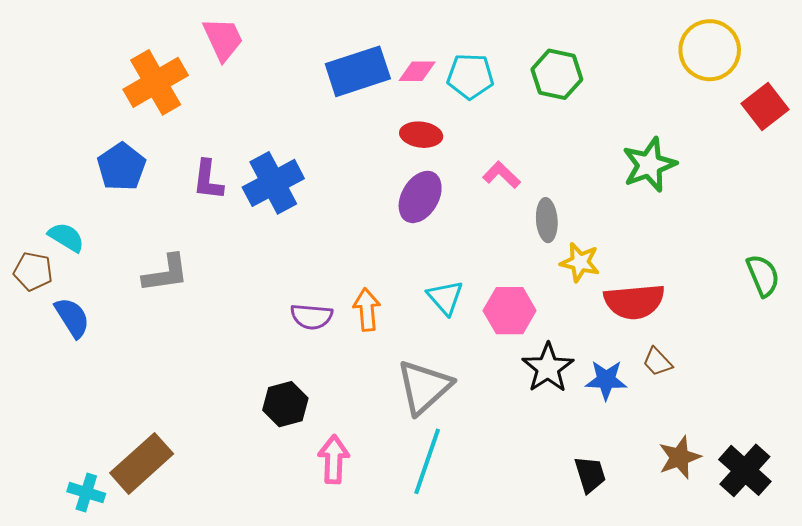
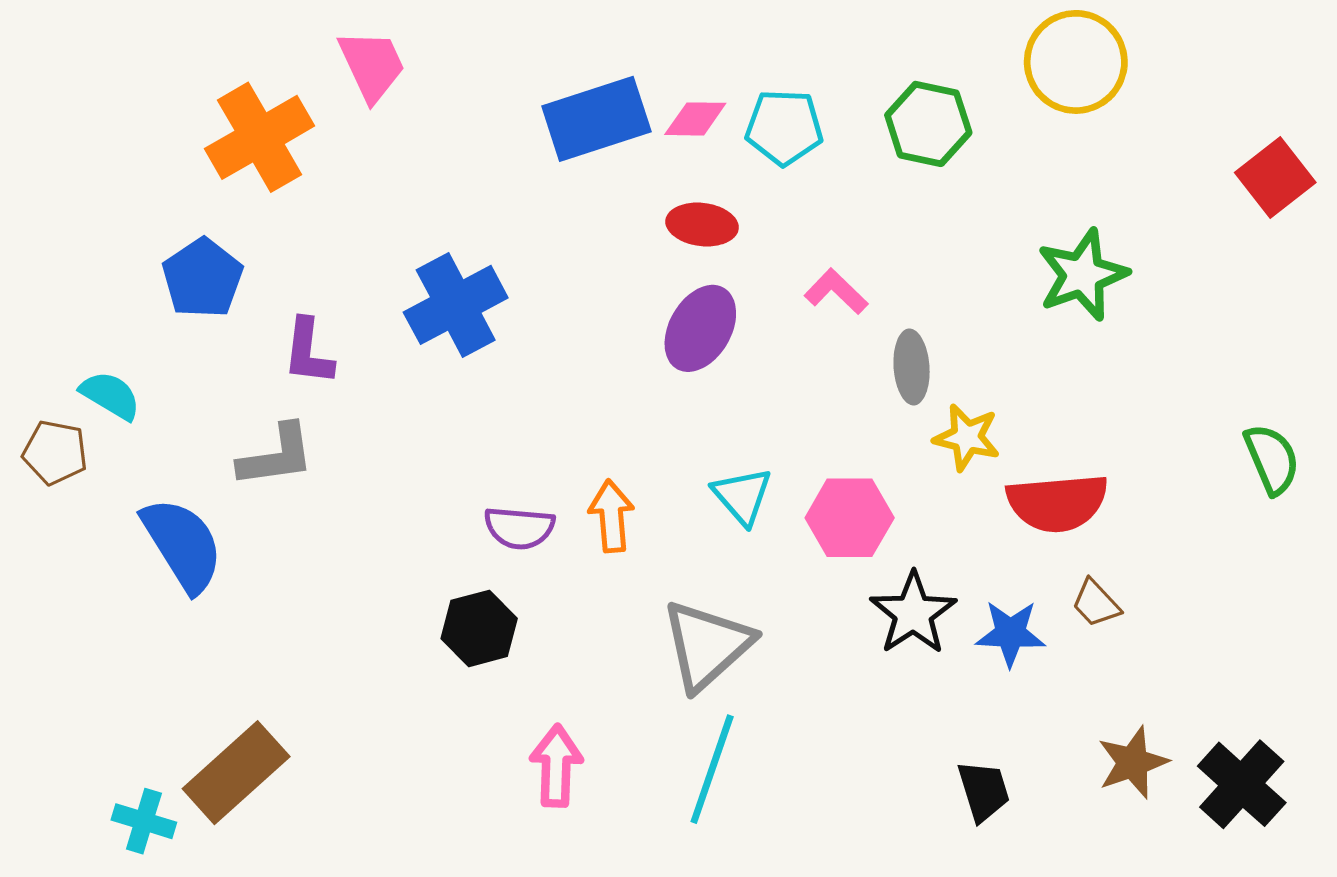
yellow circle: (710, 50) -> (1076, 62), moved
purple L-shape: (208, 180) -> (308, 352), moved
blue semicircle: (72, 318) -> (182, 545), moved, size x1.4
black hexagon: (285, 404) -> (479, 628), moved

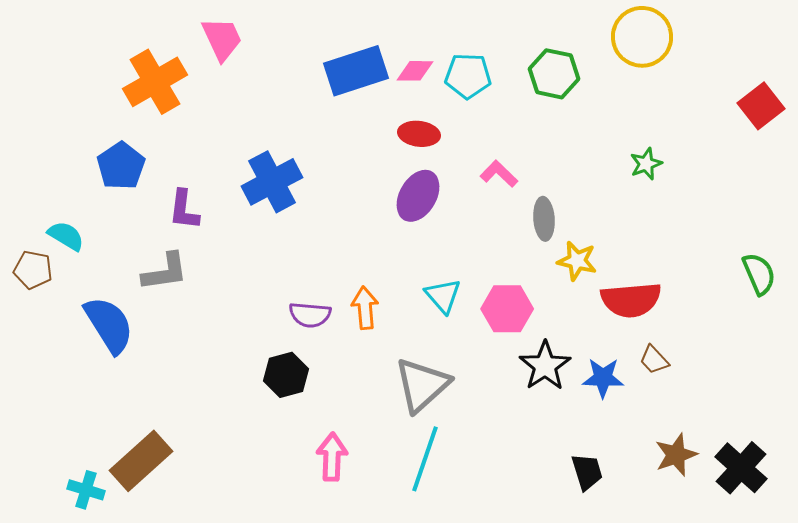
green star: (1082, 275) -> (646, 164), size x0.6

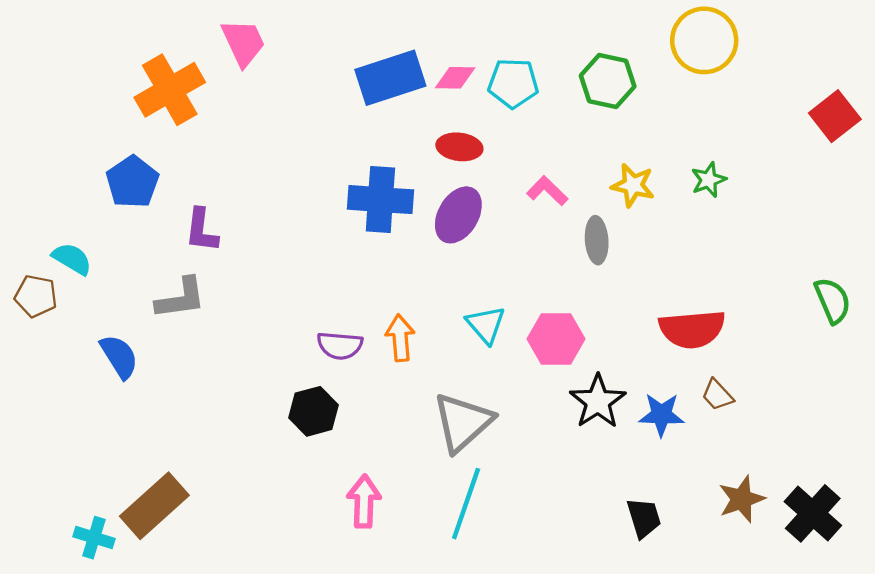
blue cross: (272, 182) -> (380, 200), moved, turned 32
yellow star: (577, 261) -> (633, 185), moved
blue semicircle: (109, 325) -> (119, 356), size x0.7

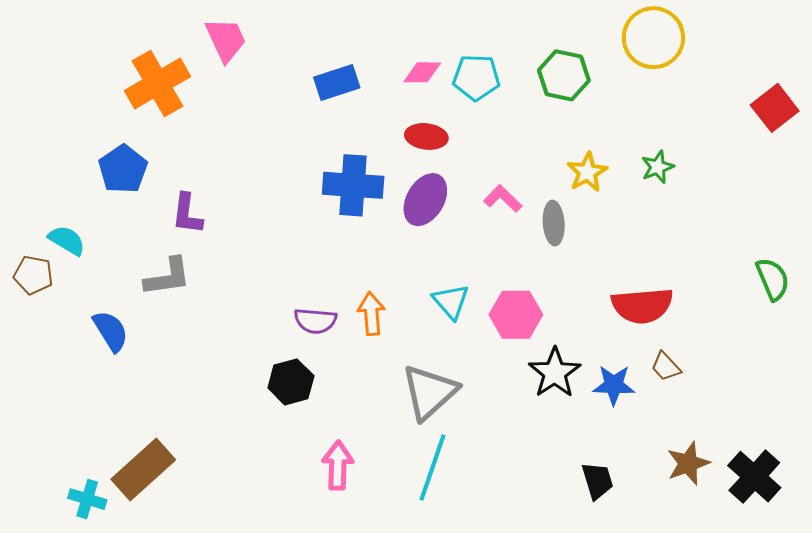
blue rectangle: (390, 78) -> (337, 82), moved, size x0.7
yellow star: (633, 185) -> (587, 172), turned 30
pink L-shape: (547, 191) -> (503, 199), moved

